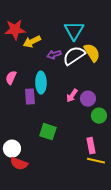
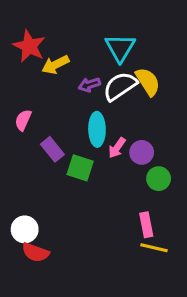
red star: (15, 30) -> (29, 46), turned 30
cyan ellipse: (41, 83) -> (97, 129), moved
purple rectangle: (30, 97) -> (52, 149), turned -35
green square: (48, 132) -> (80, 168), moved

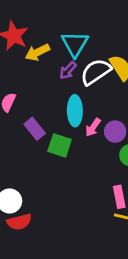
cyan triangle: (120, 48) -> (75, 44), moved
purple arrow: (89, 85) -> (68, 70), turned -30
red semicircle: (35, 252) -> (19, 222), turned -35

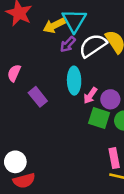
yellow arrow: (37, 52) -> (54, 25), moved
green square: (60, 145) -> (99, 118), moved

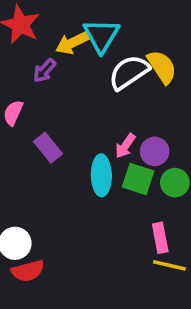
purple arrow: (68, 44) -> (44, 71), moved
cyan ellipse: (74, 81) -> (101, 175), moved

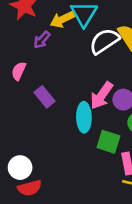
pink arrow: (125, 146) -> (102, 96), size x1.5
green square: (138, 179) -> (108, 142), moved

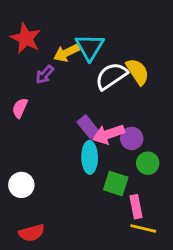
pink arrow: (102, 96) -> (108, 134), turned 36
purple rectangle: (45, 97) -> (88, 127), moved
white circle: (20, 168) -> (21, 185), moved

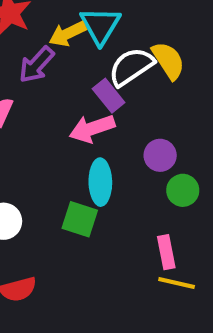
purple arrow: (45, 75) -> (36, 65), size x1.4
purple rectangle: (88, 127) -> (109, 96), moved
pink arrow: (108, 134) -> (92, 129), moved
green square: (116, 183) -> (80, 219), moved

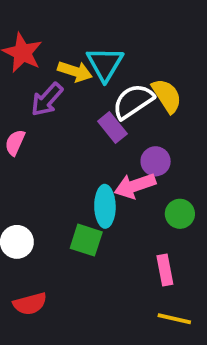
yellow arrow: (67, 34) -> (75, 71), turned -136
pink arrow: (92, 129) -> (135, 186), moved
purple circle: (160, 155) -> (156, 161), moved
yellow line: (177, 283) -> (174, 319), moved

